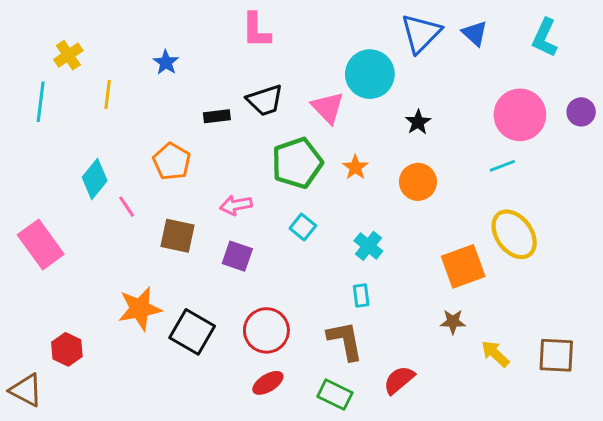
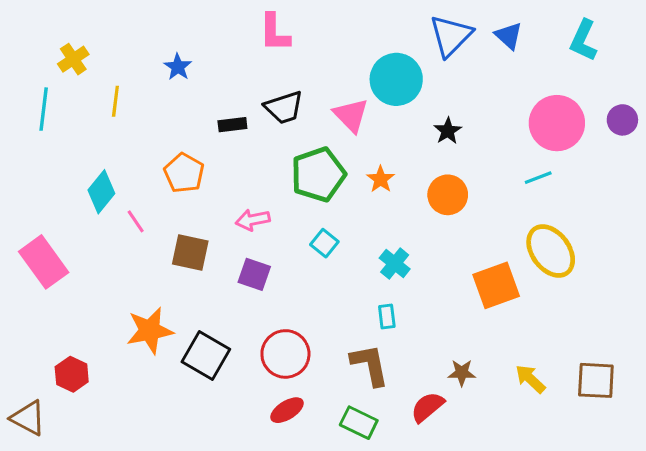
brown star: (453, 322) -> (462, 373), moved

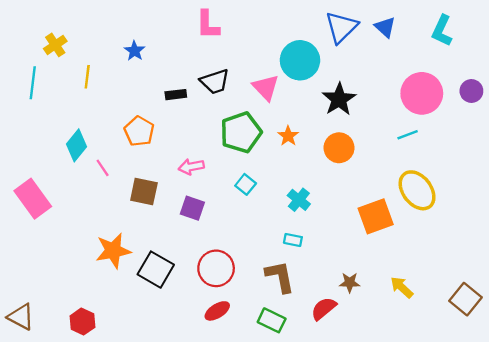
black star: (448, 131) -> (339, 99), size x1.6
cyan rectangle: (387, 317) -> (293, 240), turned -72
red hexagon: (72, 374) -> (82, 322), moved
brown square: (596, 380) -> (466, 299), moved, turned 36

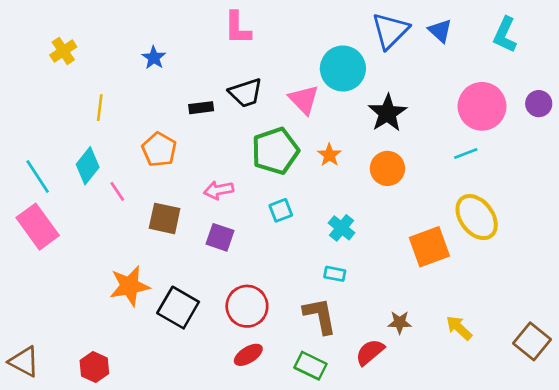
yellow line: (87, 77) -> (100, 108), moved
cyan line: (33, 83) -> (38, 177), moved, turned -40
cyan square: (246, 184) -> (281, 210), turned 30

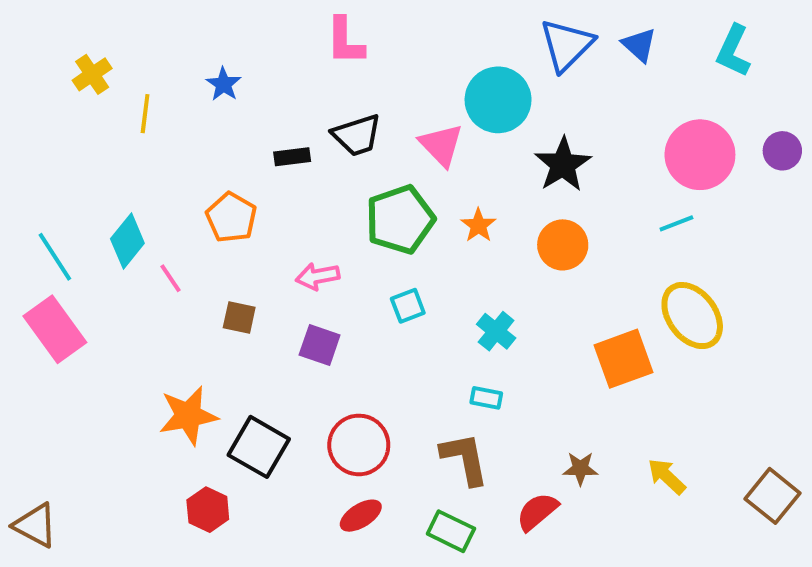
yellow line: (100, 108) -> (145, 114), moved
brown square: (165, 218) -> (239, 318), size x0.7
red hexagon: (94, 367) -> (208, 510), moved

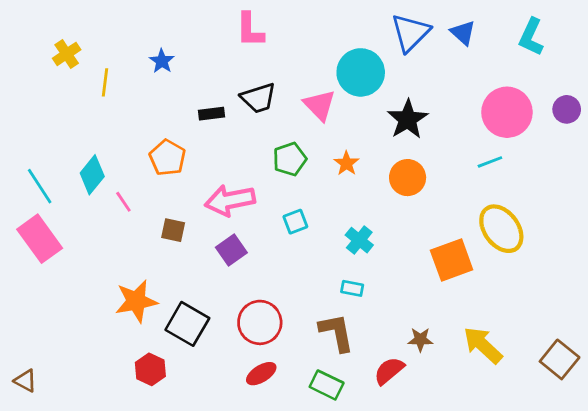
green pentagon: (400, 219) -> (290, 159), size x0.7
pink arrow: (318, 276) -> (230, 200), size x1.6
purple square: (320, 345) -> (231, 250), turned 36
yellow arrow: (667, 476) -> (483, 345), size x1.4
brown triangle: (35, 525) -> (25, 381), size x0.7

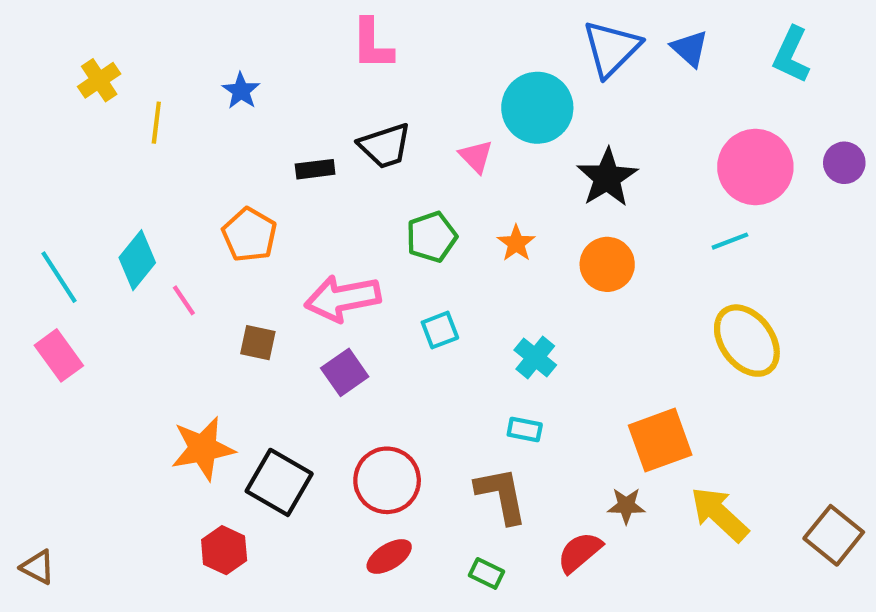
pink triangle: (319, 105) -> (476, 156), size x0.7
pink rectangle: (40, 239) -> (59, 355), size x0.7
orange square: (452, 260) -> (660, 440), moved
green rectangle: (327, 385) -> (487, 573), size x0.7

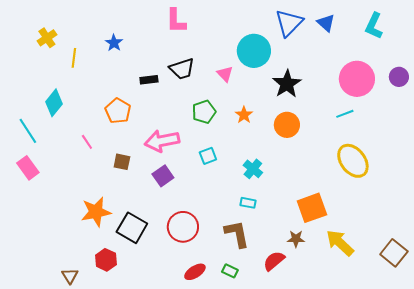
cyan diamond: (137, 260) -> (54, 103), moved
red ellipse: (389, 557) -> (195, 272), moved
brown triangle: (38, 567) -> (70, 276), moved, turned 30

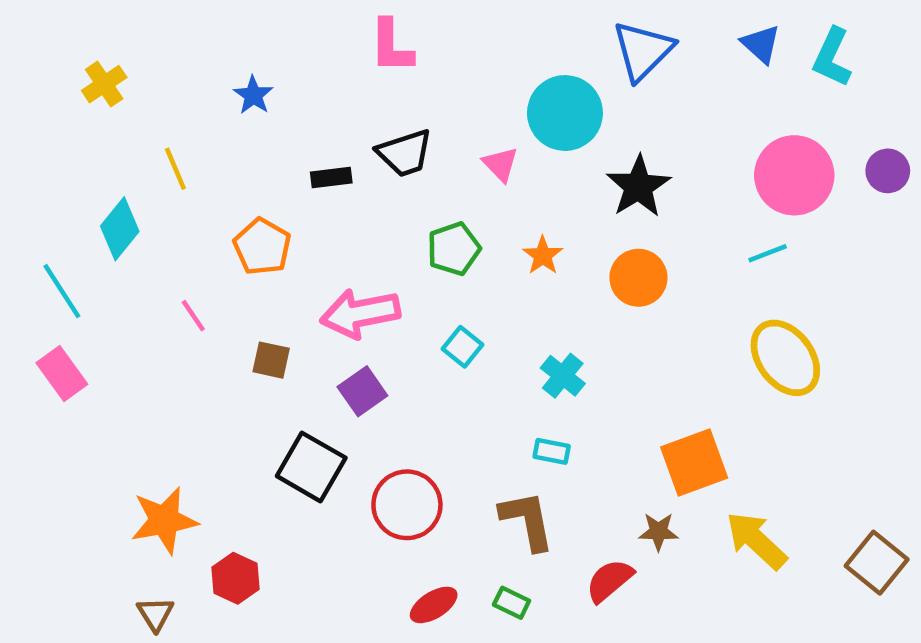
blue triangle: (326, 23) -> (761, 44), moved
yellow line: (74, 58) -> (175, 169), moved, turned -30
cyan square: (208, 156) -> (463, 347), turned -30
orange star: (96, 212) -> (164, 520), moved
black square: (132, 228) -> (311, 467), moved

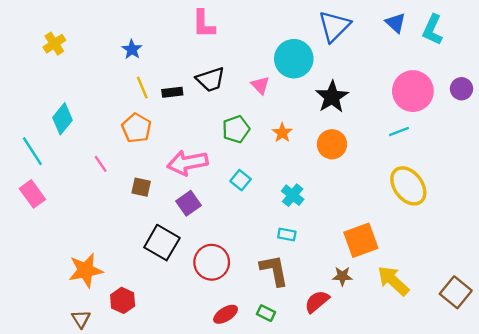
yellow line: (175, 169) -> (142, 88), moved

